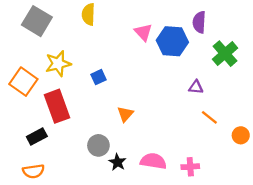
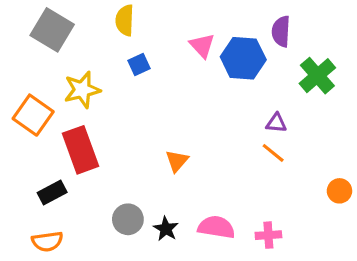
blue square: (98, 77) -> (139, 65), moved
orange line: (209, 117) -> (273, 153), moved
gray circle: (98, 145) -> (128, 219), moved

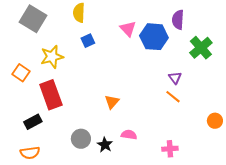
orange square: (33, 115) -> (21, 73), size x0.7
purple triangle: (276, 123) -> (175, 78), turned 48
pink semicircle: (216, 227) -> (129, 135), moved, size x0.7

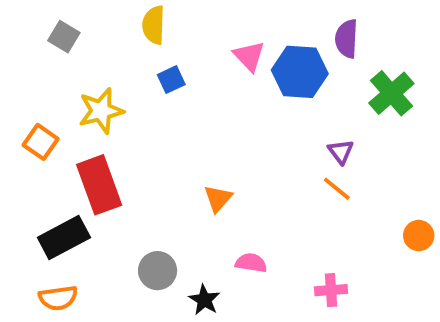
gray square: (33, 19) -> (64, 37), size x0.6
black rectangle: (33, 122) -> (64, 237), size x1.4
black star: (105, 145) -> (204, 300), moved

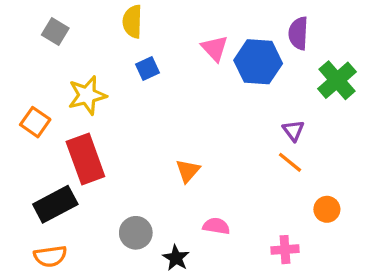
orange circle: (419, 236) -> (327, 209), moved

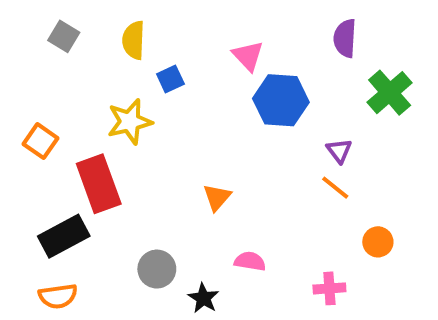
yellow semicircle: (132, 22) -> (134, 40), moved
blue hexagon: (258, 62) -> (281, 100), moved
yellow star: (87, 95) -> (130, 122), moved

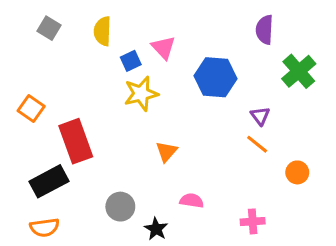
pink triangle: (248, 56) -> (163, 48), moved
yellow star: (130, 122) -> (141, 94), moved
orange circle: (378, 242) -> (297, 172), moved

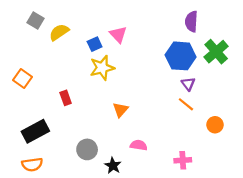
yellow semicircle: (103, 31) -> (59, 32), moved, turned 54
blue hexagon: (216, 77) -> (181, 56), moved
red rectangle: (76, 141) -> (66, 98), moved, size x0.5

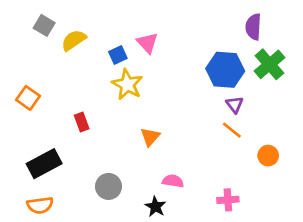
purple semicircle: (191, 22) -> (253, 27), moved
yellow star: (102, 68) -> (127, 84), turned -30
black star: (113, 166) -> (155, 207), moved

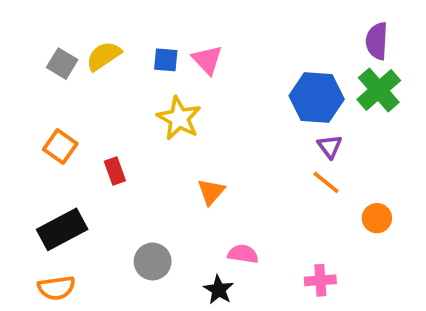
gray square: (44, 25) -> (62, 64), moved
purple semicircle: (253, 27) -> (377, 41), moved
blue square: (118, 55) -> (166, 60), moved, turned 30
orange square: (28, 98) -> (60, 147), moved

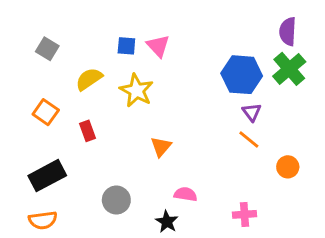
yellow semicircle: (104, 56) -> (89, 79), moved

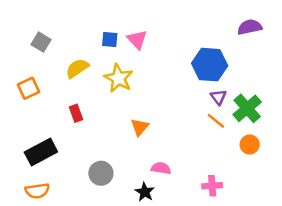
purple semicircle: (288, 31) -> (250, 27), turned 75
green cross: (289, 69) -> (247, 108), moved
orange square: (46, 112) -> (28, 88), moved, turned 30

